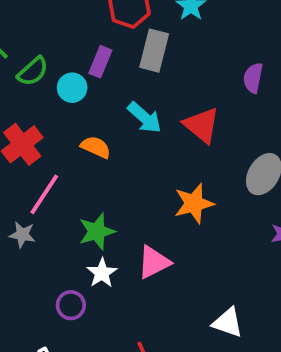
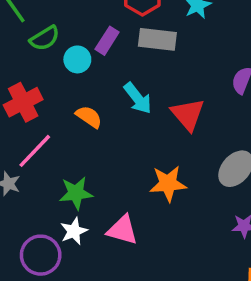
gray rectangle: (154, 51) -> (157, 39), turned 72
pink triangle: (154, 262) -> (122, 230), turned 32
purple circle: (71, 305) -> (41, 255), size x1.5

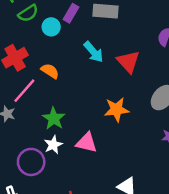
orange semicircle: (89, 117) -> (50, 71), moved
green star: (76, 193) -> (54, 118), turned -30

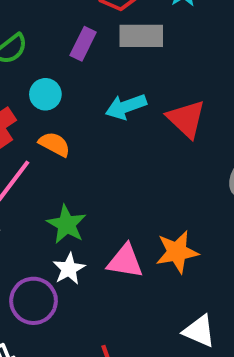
cyan circle: (51, 27) -> (45, 94), moved
cyan arrow: (93, 52) -> (126, 107), turned 115
orange star: (117, 110) -> (177, 252), moved

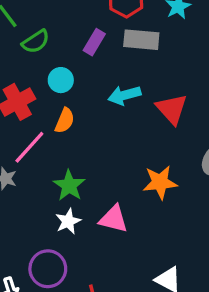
orange semicircle: (54, 144) -> (65, 121), turned 80
orange star: (177, 252) -> (160, 182), moved
purple circle: (34, 301) -> (48, 269), moved

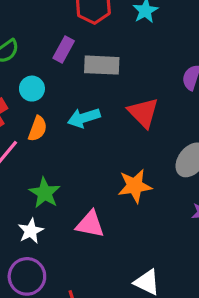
gray rectangle: (141, 40) -> (102, 65), moved
cyan arrow: (124, 95) -> (84, 118), moved
white star: (68, 221) -> (31, 231), moved

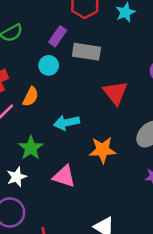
cyan circle: (32, 89) -> (49, 65), moved
cyan arrow: (84, 118) -> (67, 123), moved

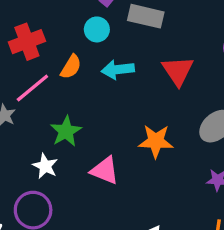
cyan arrow: (67, 123) -> (118, 70), moved
white star: (17, 177) -> (45, 166), turned -30

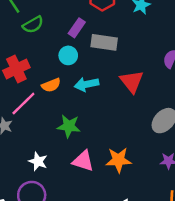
orange semicircle: (71, 67) -> (51, 85), turned 42
green star: (66, 131) -> (69, 126), moved, turned -30
orange star: (156, 141) -> (118, 160), moved

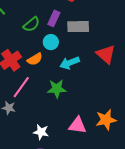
green semicircle: (33, 25) -> (31, 24), moved
orange semicircle: (51, 85) -> (35, 59), moved
green star: (69, 126) -> (57, 89), moved

